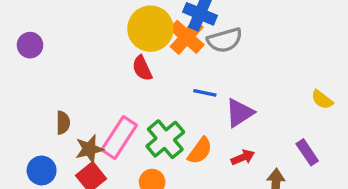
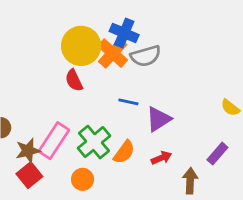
purple rectangle: (307, 152) -> (217, 154), turned 75

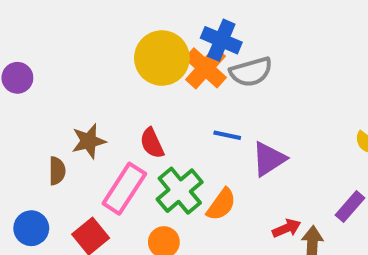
red semicircle: (74, 80) -> (152, 143), moved
brown star: (28, 151) -> (89, 141), moved
red arrow: (161, 158) -> (287, 228), moved

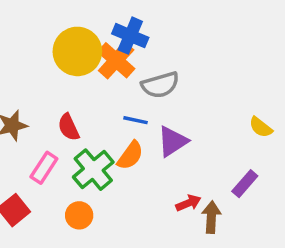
gray semicircle: (251, 72) -> (160, 85), moved
pink rectangle: (124, 189) -> (44, 168), size x0.7
orange semicircle: (221, 204) -> (130, 155), moved

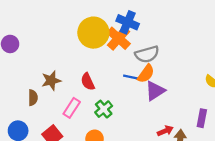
orange semicircle: (130, 155) -> (146, 74), moved
green cross: (93, 170) -> (104, 109), size x0.7
purple rectangle: (245, 184) -> (202, 118), turned -30

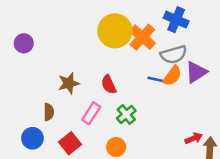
blue cross: (128, 22) -> (176, 20), moved
purple triangle: (155, 91) -> (196, 72), moved
brown semicircle: (33, 98) -> (49, 112), moved

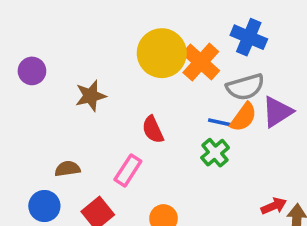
brown star: (69, 83) -> (91, 96), moved
brown semicircle: (49, 112) -> (68, 169), turned -98
green cross: (126, 115) -> (215, 153), moved

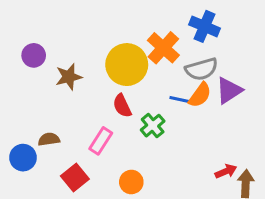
yellow circle: (162, 53) -> (127, 65), moved
purple circle: (32, 71) -> (34, 55), moved
green cross: (215, 153) -> (153, 126), moved
blue circle: (44, 206) -> (23, 158), moved

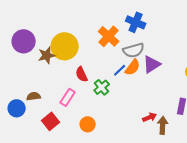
purple circle: (34, 55) -> (24, 41), size x1.5
yellow circle: (127, 65) -> (65, 46), moved
blue line: (180, 100) -> (120, 70), turned -56

